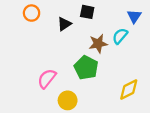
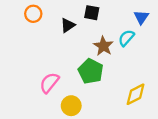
brown star: (98, 44) -> (103, 46), turned -30

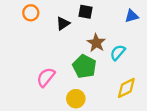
blue triangle: (141, 17) -> (132, 16), turned 40
cyan semicircle: (126, 38) -> (118, 53), moved
yellow circle: (71, 106) -> (76, 99), moved

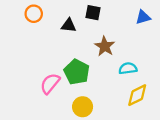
black triangle: (63, 24) -> (69, 25), turned 40
cyan semicircle: (118, 53) -> (128, 68), moved, turned 42
green pentagon: (84, 66) -> (77, 72), moved

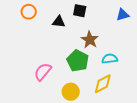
green pentagon: (77, 72) -> (78, 61), moved
yellow diamond: (137, 95) -> (103, 84), moved

